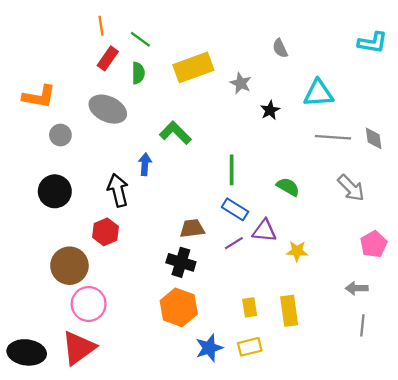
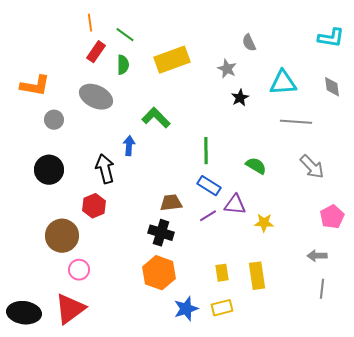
gray star: (241, 83) -> (227, 69), moved
gray diamond: (374, 138) -> (332, 87), moved
pink circle: (89, 304) -> (79, 270), size x0.7

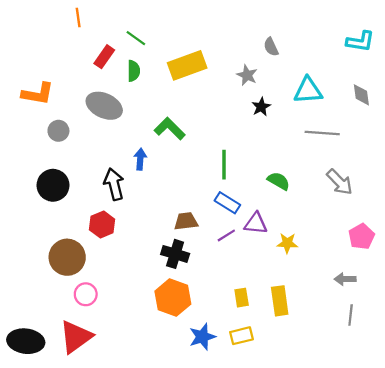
orange line: (90, 23) -> (78, 17), moved

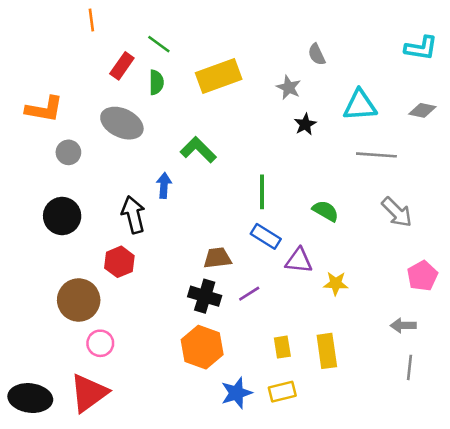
gray diamond: (361, 95) -> (422, 110), turned -70
purple line: (226, 235) -> (249, 294), moved

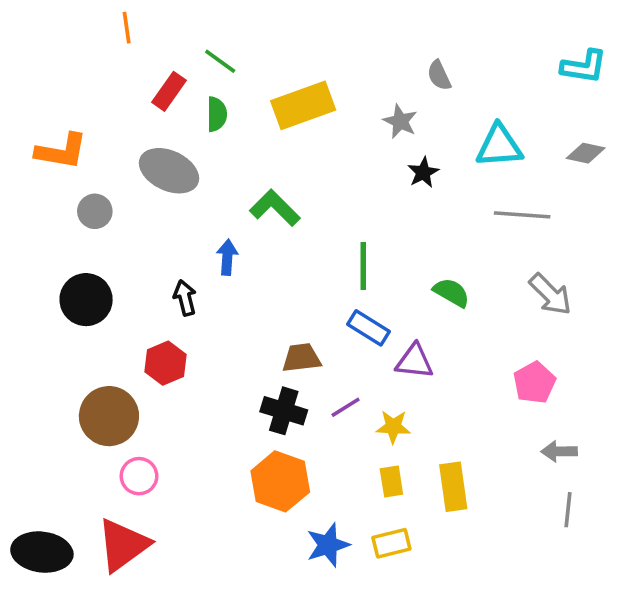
black arrow: (133, 215) -> (185, 298), size x0.7
pink pentagon: (422, 276) -> (534, 383), moved
yellow star: (336, 283) -> (393, 427), moved

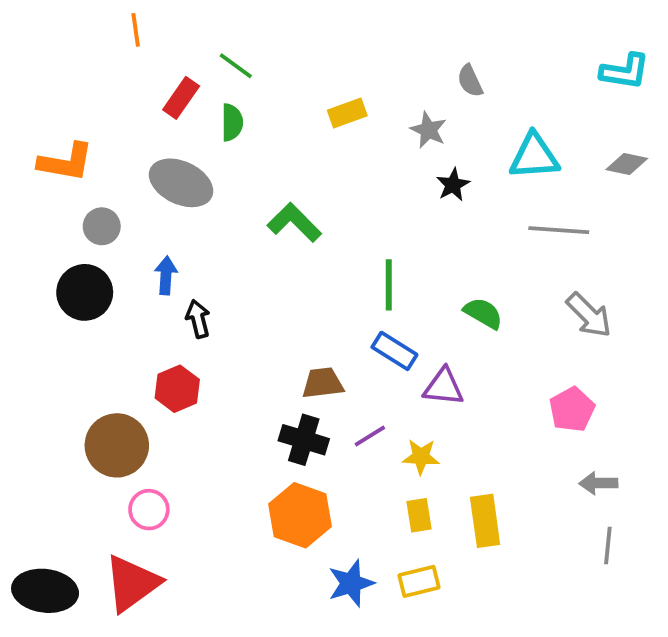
yellow rectangle: (303, 105) -> (347, 113), moved, size x0.6
blue arrow: (227, 257) -> (166, 275), moved
black circle: (86, 300) -> (85, 292), moved

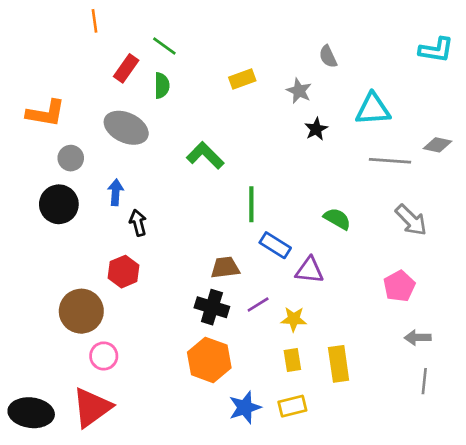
gray diamond: (627, 164) -> (437, 145), moved
green line: (389, 285) -> (251, 204), moved

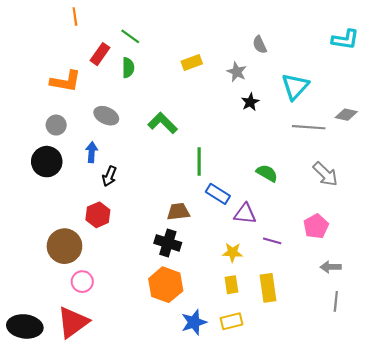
cyan triangle: (373, 109) -> (295, 86), turned -44
orange L-shape: (46, 113) -> (66, 81), moved
gray ellipse: (126, 128) -> (106, 116), moved, size x0.7
black arrow: (138, 223) -> (109, 176), turned -144
purple line: (258, 305) -> (272, 241), moved, turned 48

